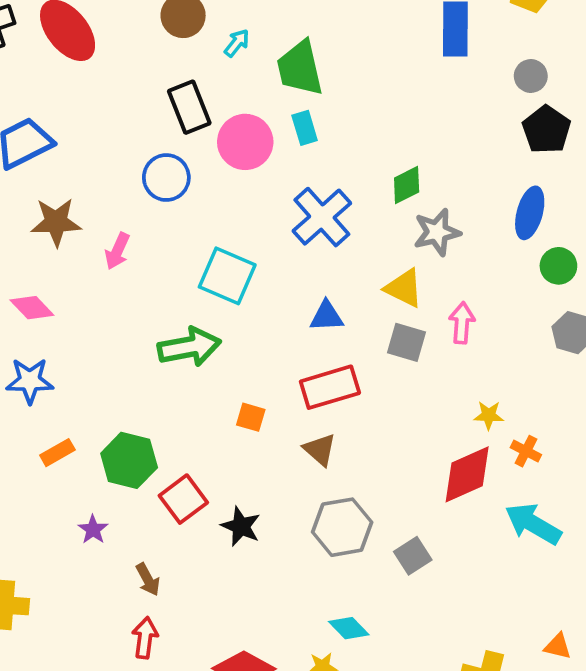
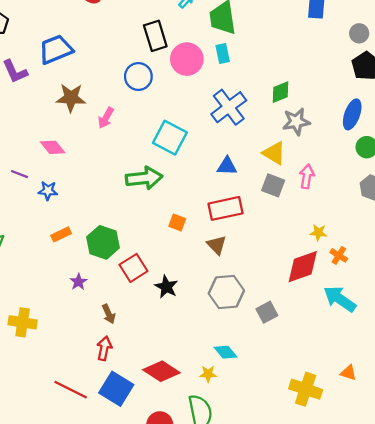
blue star: (30, 381) -> (48, 191), size x0.7

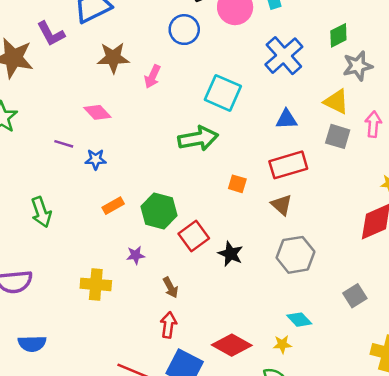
purple star: (78, 282) -> (136, 255), turned 30
gray square: (267, 312) -> (355, 296), moved
yellow cross: (23, 322) -> (96, 284), moved

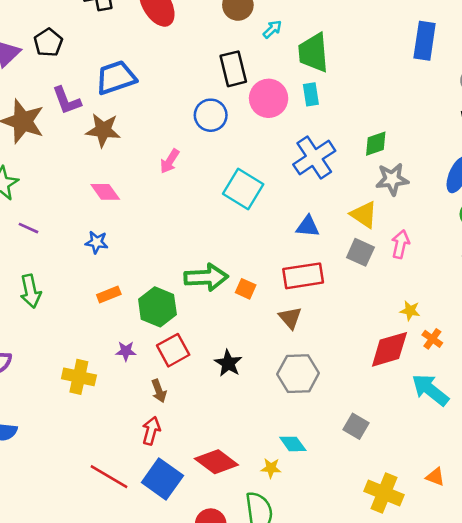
brown star: (113, 58) -> (103, 130), moved
green arrow: (198, 138) -> (206, 277), moved
purple line: (64, 144) -> (28, 228), moved
red square: (194, 236) -> (173, 350), moved
gray square: (355, 296) -> (356, 426), turned -35

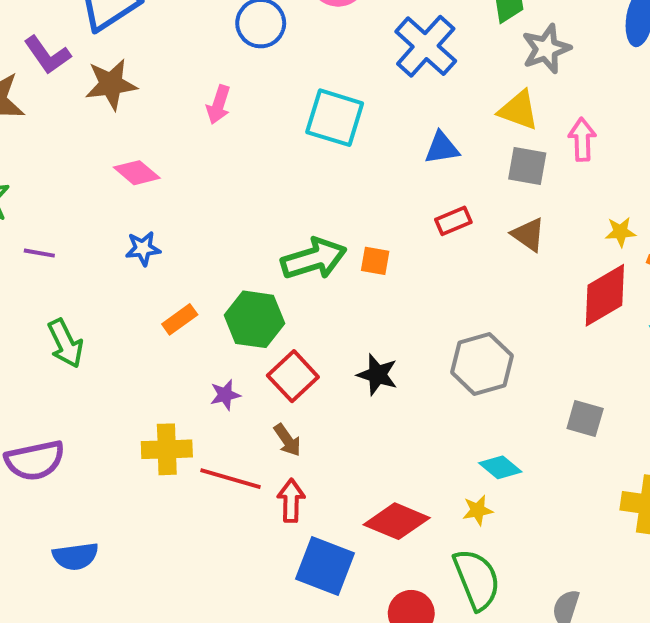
red rectangle: (303, 276) -> (453, 221), size x0.6
brown triangle: (290, 318) -> (528, 235), moved
red line: (109, 477) -> (230, 479), moved

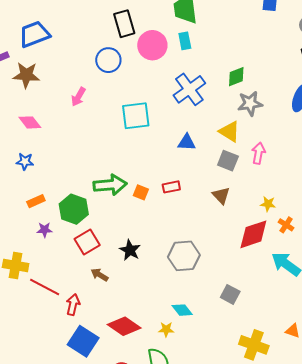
cyan square: (335, 118) -> (136, 116), turned -36
red rectangle: (453, 221) -> (171, 187), moved
purple star: (225, 395) -> (45, 230), moved
brown arrow: (287, 440) -> (100, 275), moved, turned 144

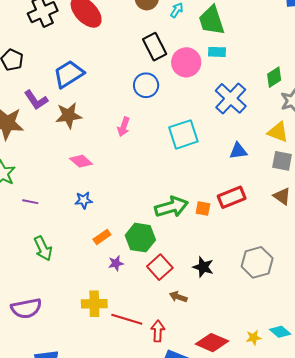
cyan rectangle: (185, 41) -> (217, 52), turned -66
red rectangle: (171, 187) -> (232, 197), size x1.5
cyan diamond: (182, 310) -> (280, 332), moved

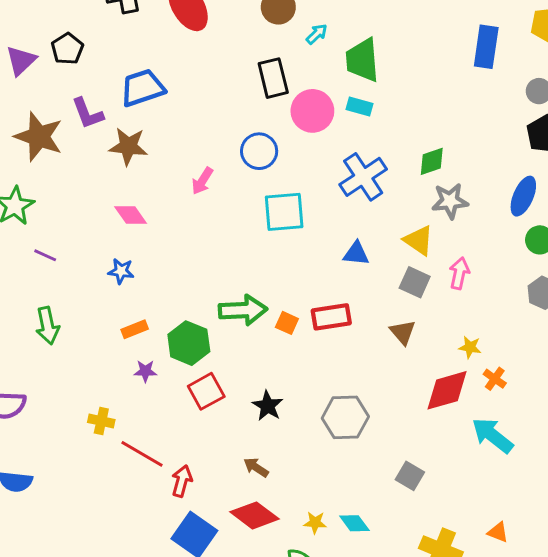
blue circle: (146, 85) -> (259, 151), moved
brown arrow: (178, 297) -> (256, 467), moved
yellow cross: (94, 304) -> (101, 421), size x0.7

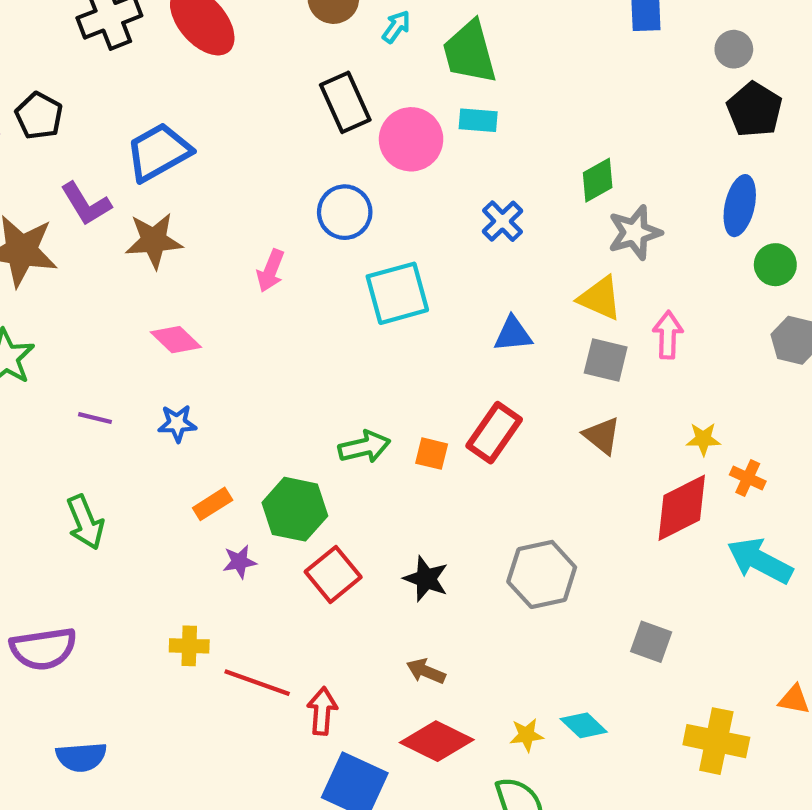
blue cross: (363, 177) -> (502, 221), size x0.6
purple line: (45, 255) -> (95, 418), moved
green arrow: (243, 310) -> (364, 447), size x0.7
red rectangle: (331, 317) -> (494, 433), turned -36

